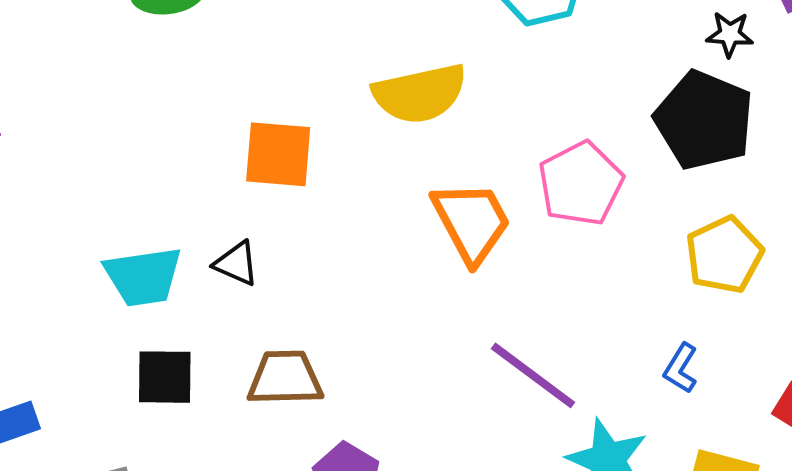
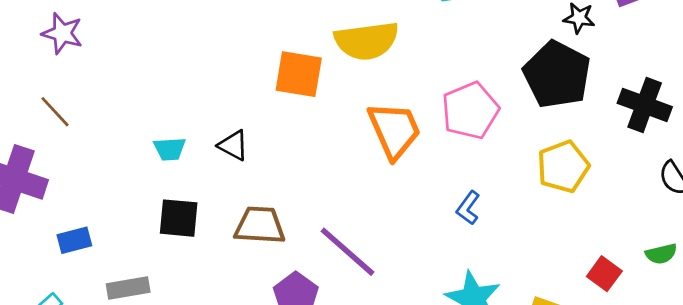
orange square: (278, 154) -> (299, 74), moved
cyan trapezoid: (143, 277) -> (170, 149), size x0.6
blue L-shape: (681, 368) -> (468, 208), moved
purple line: (533, 375) -> (348, 252), moved

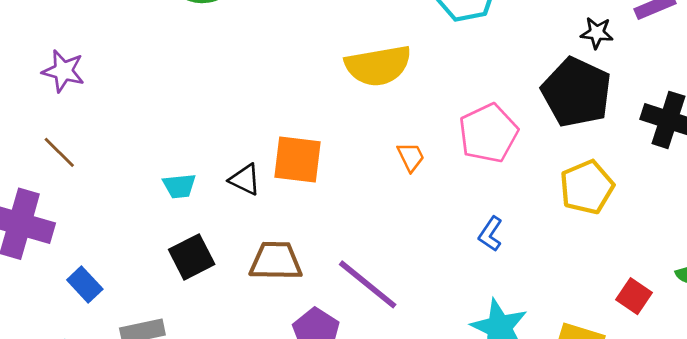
orange square: (299, 74) -> (297, 159), moved
orange trapezoid: (394, 130) -> (411, 157), size x0.5
black square: (179, 218) -> (192, 257), turned -30
blue rectangle: (74, 240) -> (85, 284), turned 64

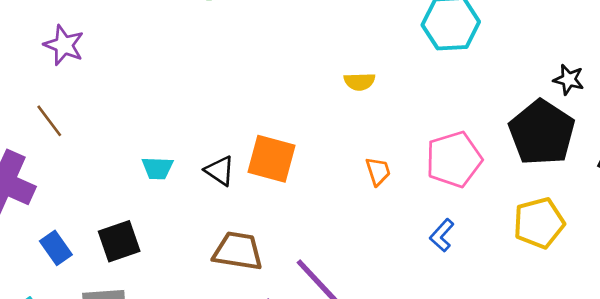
yellow semicircle: (378, 66) -> (360, 82), size x0.5
blue L-shape: (490, 234) -> (442, 235), moved
black square: (192, 257) -> (119, 241), moved

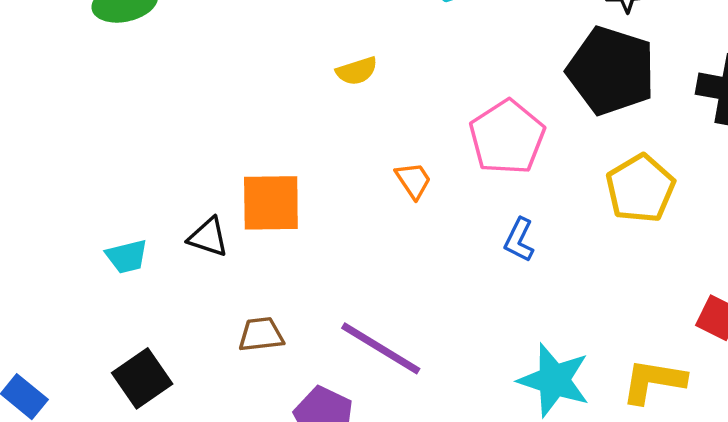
black square: (119, 241) -> (142, 378), moved
brown trapezoid: (238, 251) -> (261, 335), size x0.7

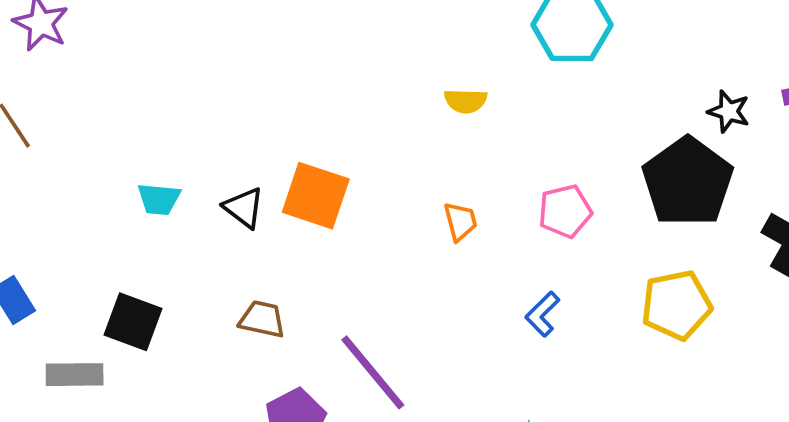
yellow semicircle: (357, 71) -> (466, 101), moved
pink pentagon: (507, 137) -> (565, 211), size x0.7
black square: (142, 378) -> (133, 322), turned 36

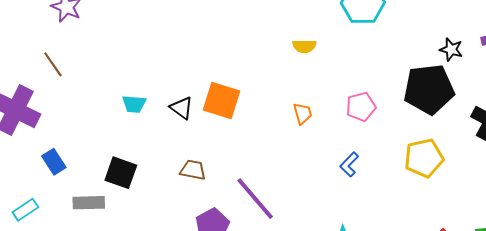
black pentagon: (688, 182) -> (429, 89), turned 30

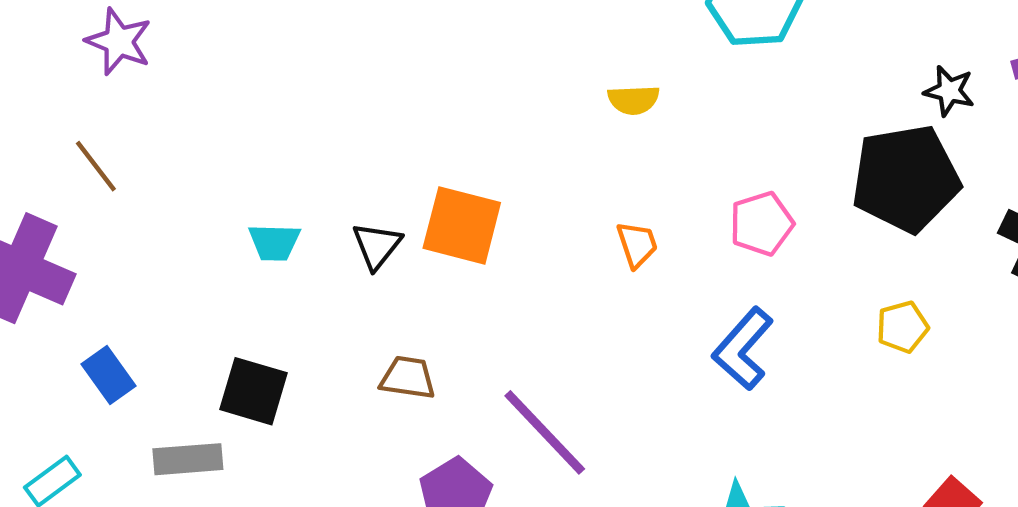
black triangle: (182, 108) -> (377, 246), turned 35
yellow pentagon: (424, 158) -> (902, 327), size x0.6
blue L-shape: (349, 164) -> (743, 349), size x1.5

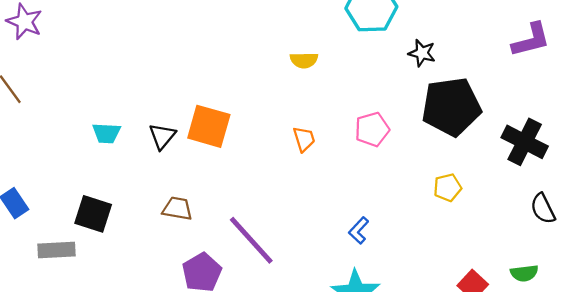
black star: (949, 91) -> (422, 53), moved
blue L-shape: (743, 349) -> (359, 230), moved, size x0.6

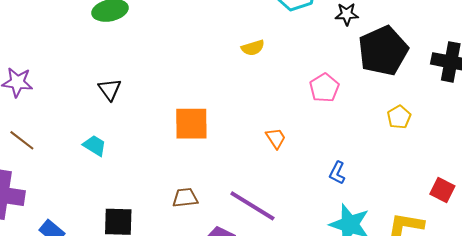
cyan trapezoid: (106, 133) -> (95, 146), moved, turned -135
black triangle: (162, 136) -> (110, 89), moved
orange trapezoid: (304, 139) -> (276, 138), moved

